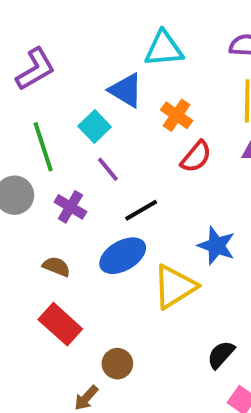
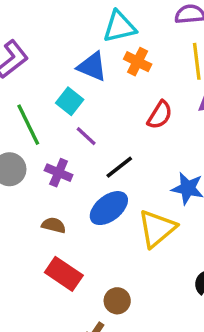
orange cross: (177, 115) -> (138, 62), moved

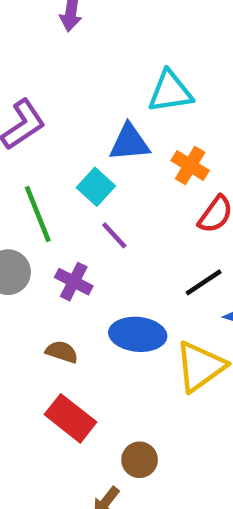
orange cross: (138, 62) -> (190, 165), moved
blue triangle: (92, 67) -> (129, 143), turned -32
black line: (119, 167) -> (204, 282), moved
blue ellipse: (109, 208) -> (138, 334), turned 39

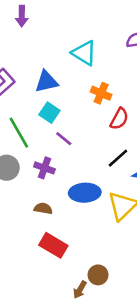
cyan triangle: (170, 92) -> (84, 53), turned 48
blue triangle: (129, 143) -> (46, 82), moved
brown circle: (140, 460) -> (98, 275), moved

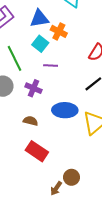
orange cross: (101, 93) -> (59, 31), moved
purple line: (64, 139) -> (51, 65), turned -40

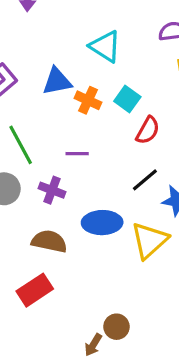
cyan square: (40, 44) -> (127, 99), moved
brown semicircle: (30, 121) -> (49, 241), size x1.5
red rectangle: (37, 151) -> (35, 290), moved, turned -65

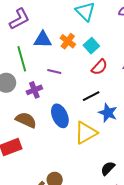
blue triangle: (57, 81) -> (43, 40), moved
purple cross: (52, 190) -> (34, 90), turned 35
blue ellipse: (102, 223) -> (60, 116), turned 55

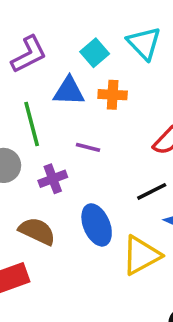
orange cross: (68, 41) -> (113, 95), turned -35
cyan square: (91, 46) -> (95, 53), moved

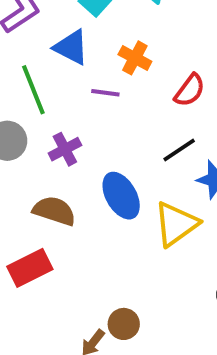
blue triangle: (69, 91) -> (71, 47), turned 32
orange cross: (113, 95) -> (135, 58), moved, turned 32
purple line: (88, 147) -> (105, 93), moved

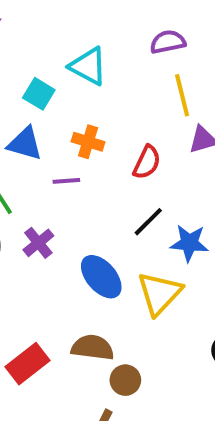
brown semicircle: (54, 211) -> (92, 348), moved
brown circle: (124, 324) -> (125, 380), moved

